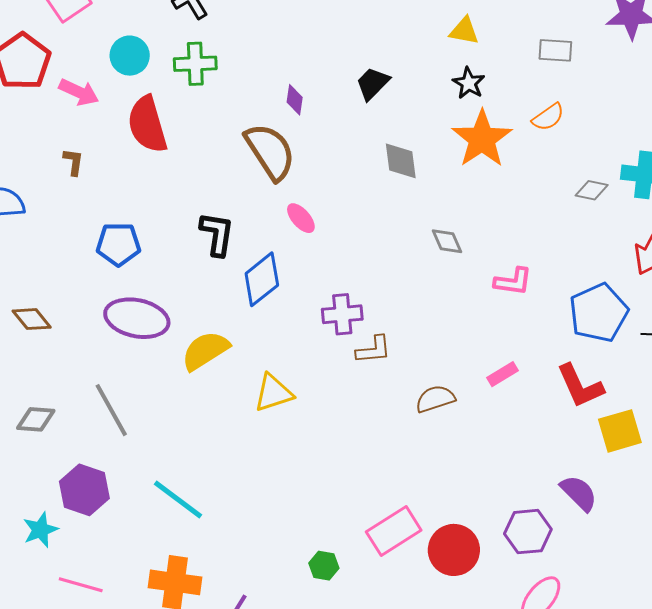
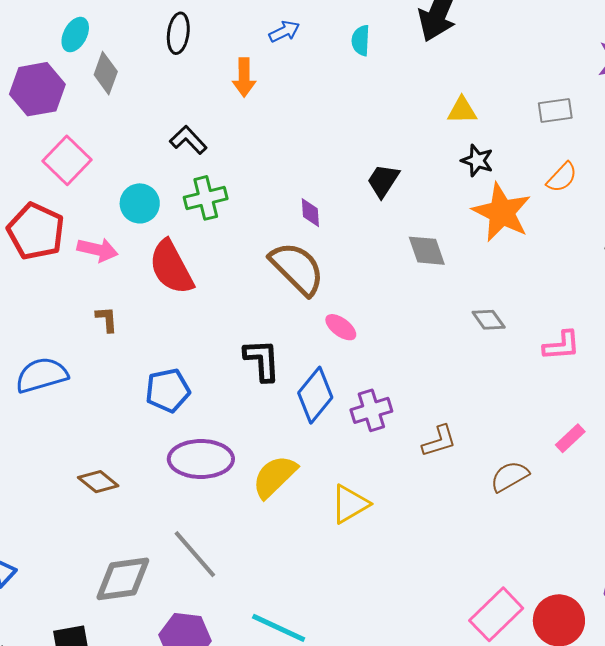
purple cross: (342, 314) -> (371, 410), moved
gray diamond: (36, 419) -> (123, 579), size x1.5

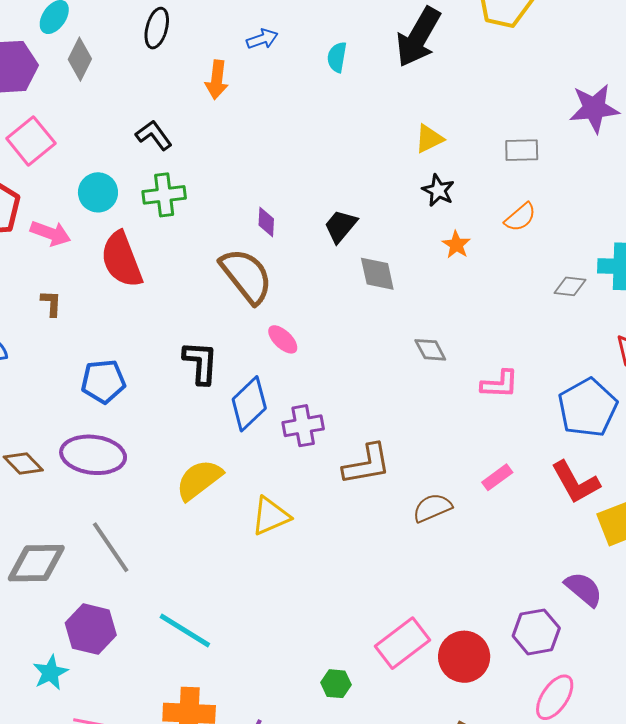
yellow triangle: (462, 110) -> (429, 139), turned -32
black trapezoid: (383, 181) -> (340, 226), moved
orange star: (502, 212) -> (456, 245), size x0.5
brown L-shape: (439, 441) -> (367, 464), size x1.4
purple ellipse: (201, 459) -> (93, 455), moved

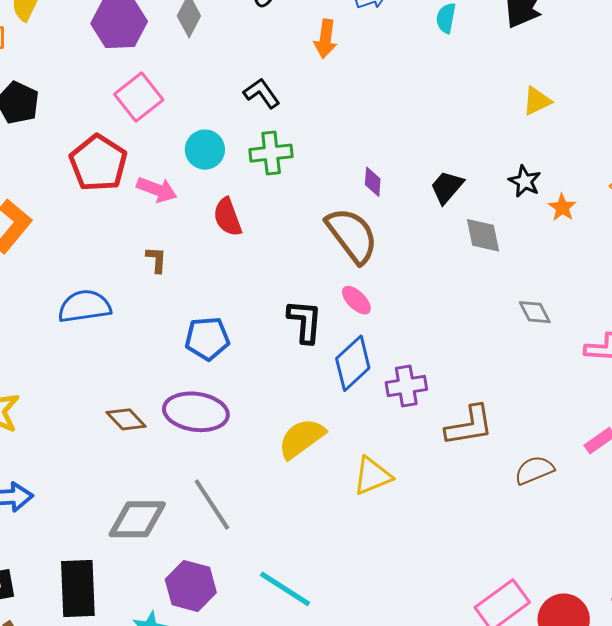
black star: (438, 190) -> (525, 181), moved
red semicircle: (122, 260) -> (227, 217), size x0.7
pink ellipse: (283, 339) -> (356, 300), moved

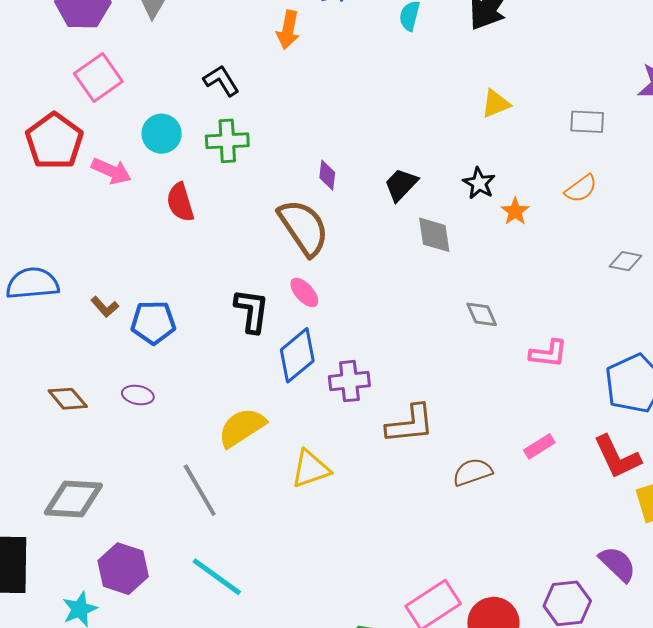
brown L-shape: (156, 260) -> (105, 307), moved, turned 132
purple ellipse: (196, 412) -> (138, 395), size x0.5
gray line: (212, 504) -> (200, 490), moved

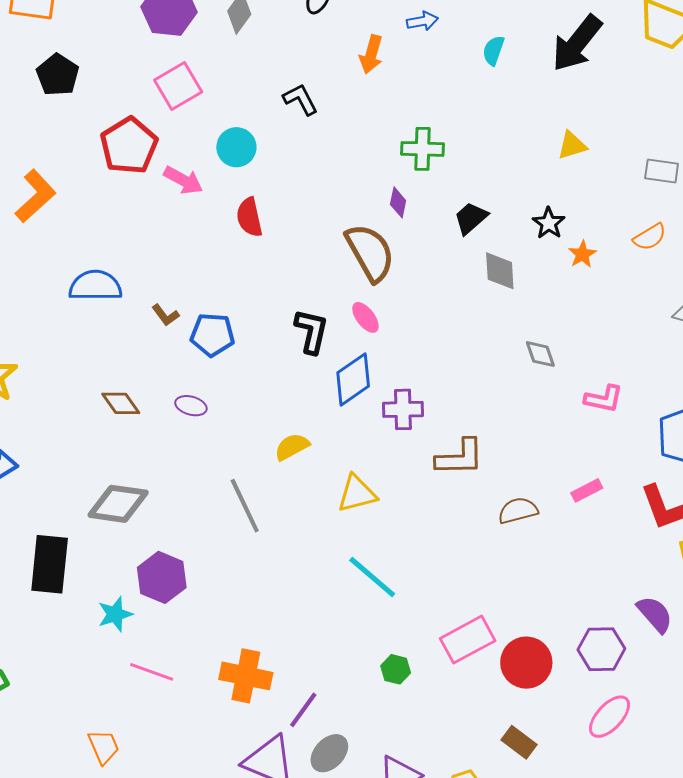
green cross: (227, 141) -> (423, 149), moved
yellow semicircle: (242, 427) -> (292, 447), size x0.7
cyan line: (217, 577) -> (372, 577), moved

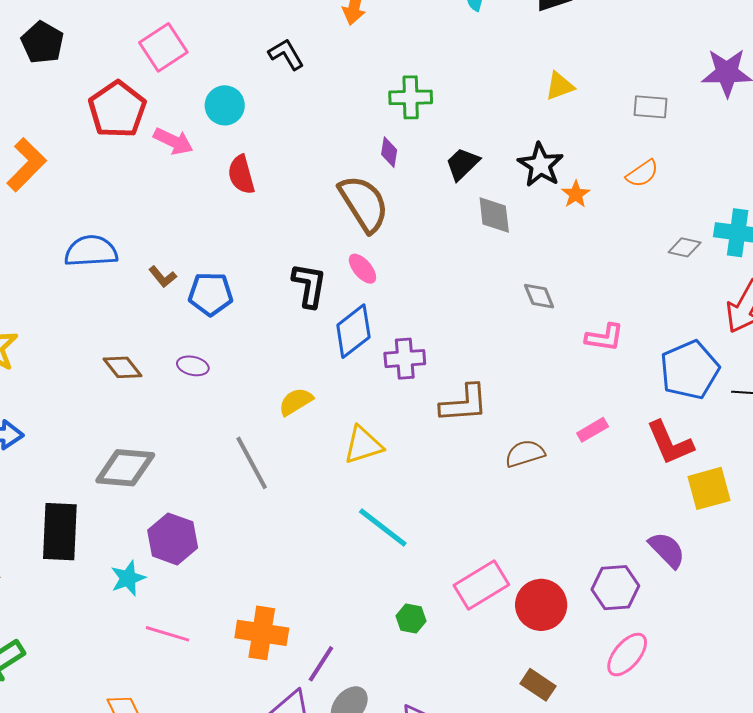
black star: (549, 223) -> (541, 165), size x1.4

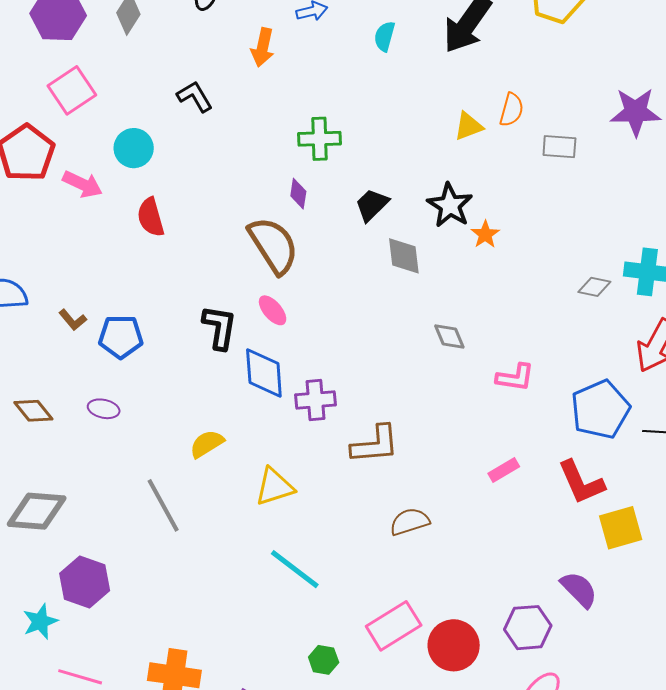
orange semicircle: (642, 173) -> (511, 110), moved, turned -40
blue diamond: (353, 331) -> (264, 373), turned -56
brown semicircle: (525, 454) -> (410, 522), moved

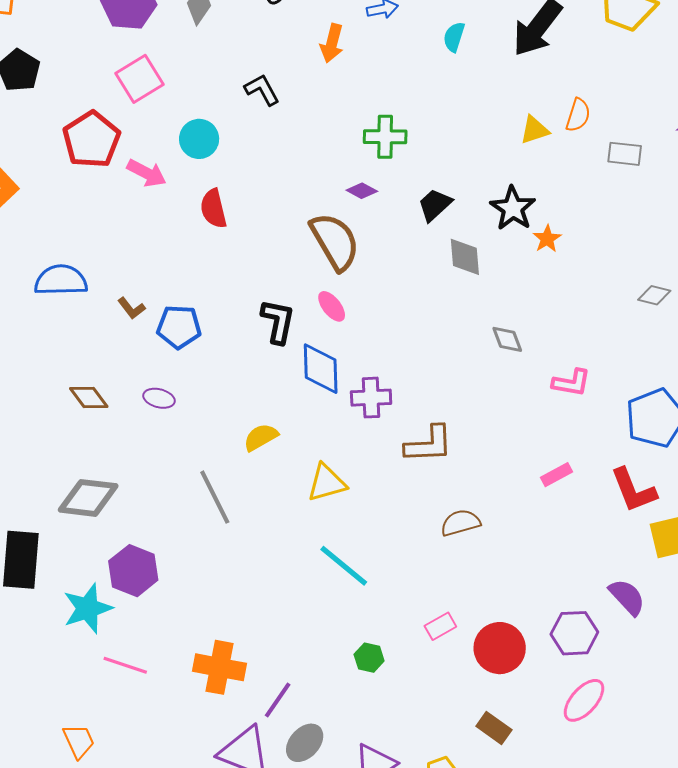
purple diamond: (298, 194) -> (362, 191), turned -72
cyan star: (40, 621) -> (88, 608), size x1.4
pink rectangle: (394, 626) -> (440, 626), size x0.6

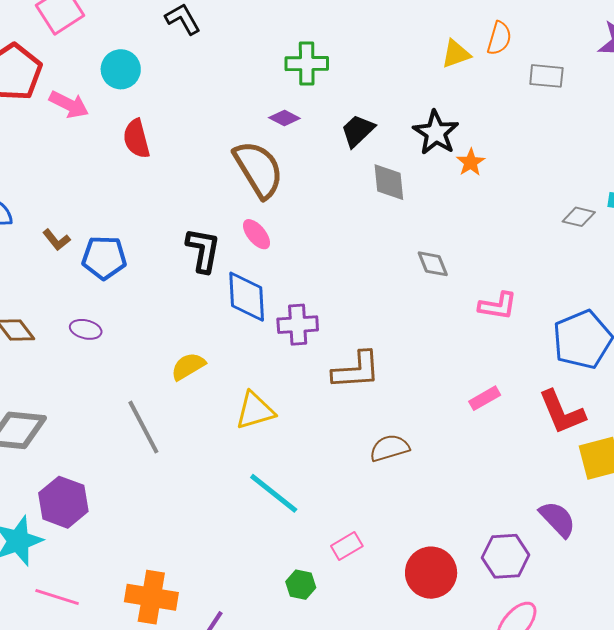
pink rectangle: (440, 626) -> (347, 546), moved

